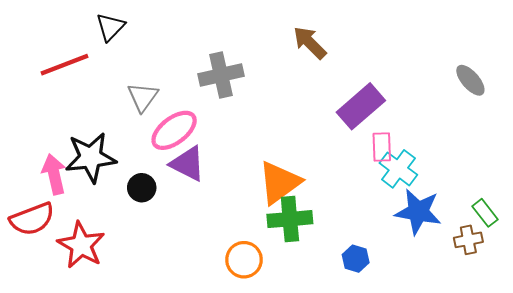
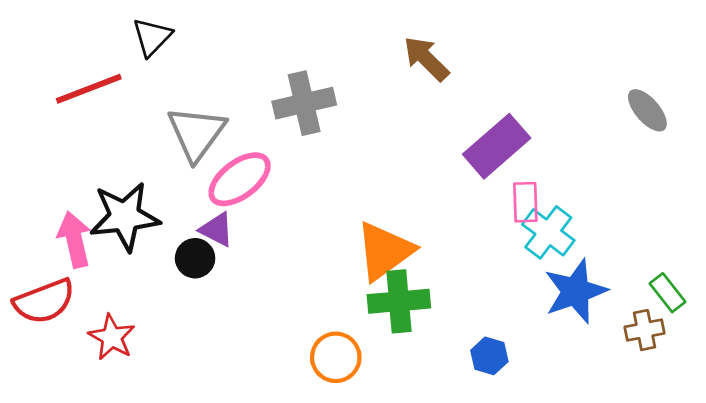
gray triangle: (143, 97) -> (196, 133), size x1.4
purple triangle: (188, 164) -> (217, 230), moved, size x0.7
blue star: (418, 212) -> (576, 291), turned -30
red star: (81, 245) -> (112, 337), size x0.7

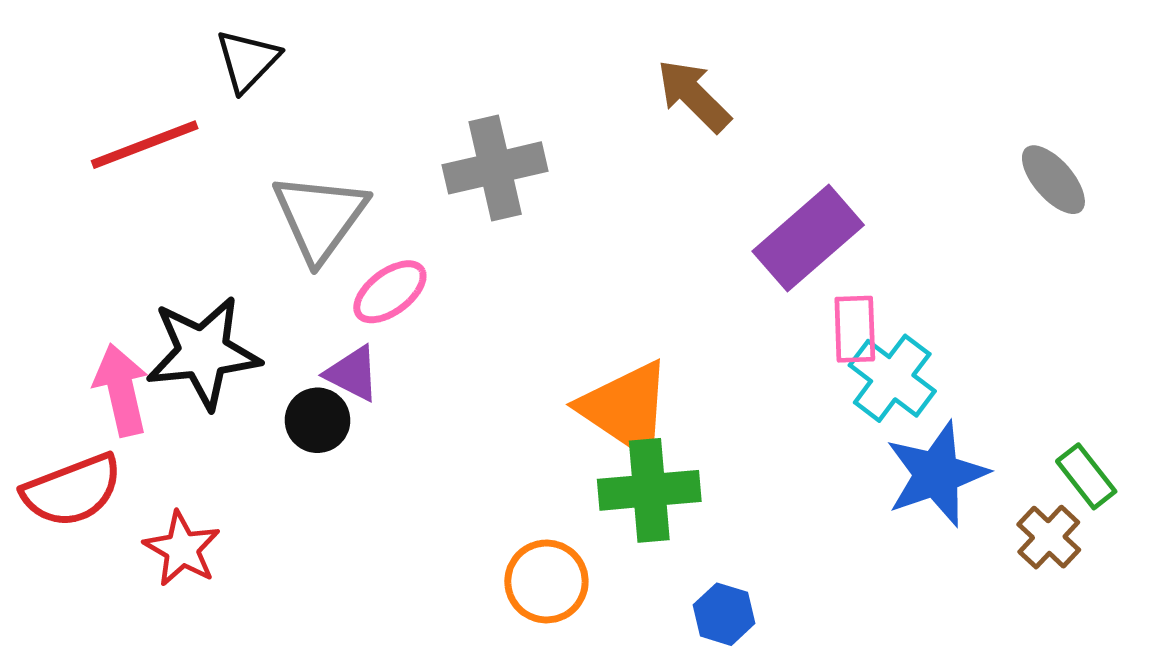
pink ellipse: (240, 179) -> (390, 292), size x0.7
orange triangle: (385, 251) -> (626, 409), turned -50
brown cross: (645, 330) -> (1049, 537), turned -36
blue hexagon: (489, 356) -> (724, 614), moved

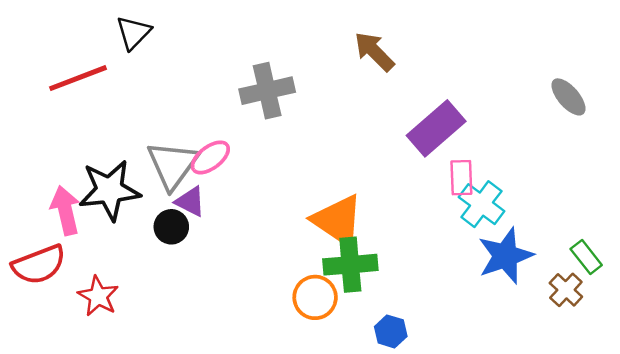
gray triangle: (320, 217) -> (173, 165), moved
orange circle: (546, 581) -> (315, 297), moved

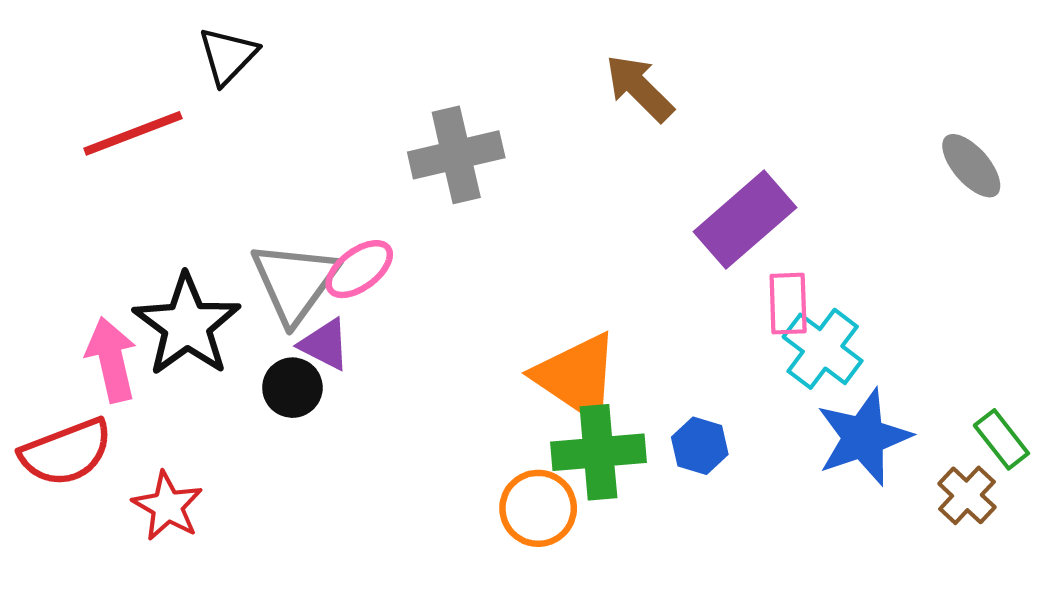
black star: (110, 190) -> (187, 325), turned -30
blue hexagon: (391, 331) -> (700, 446), moved

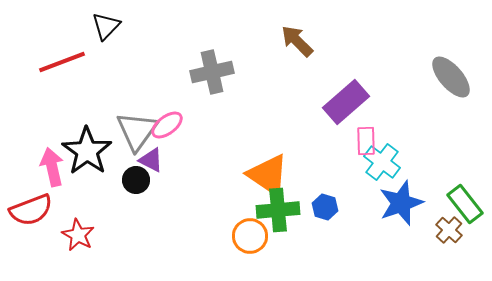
gray ellipse: (971, 166) -> (451, 77), size x1.4
green rectangle: (1001, 439) -> (465, 204), size x1.4

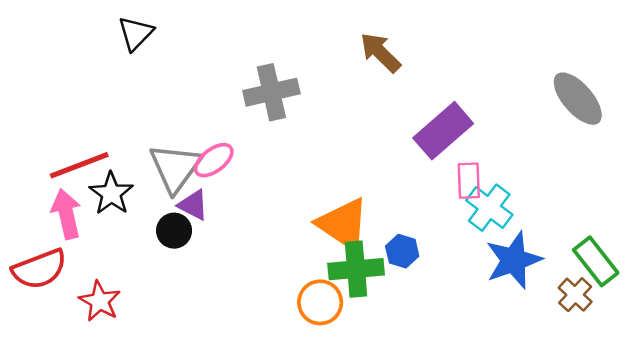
red line: (62, 62) -> (79, 165), moved
black star: (87, 151) -> (111, 193), size x0.7
blue hexagon: (325, 207) -> (402, 251), moved

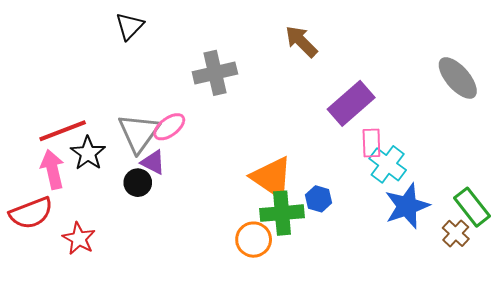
black triangle: (136, 33) -> (130, 26), moved

